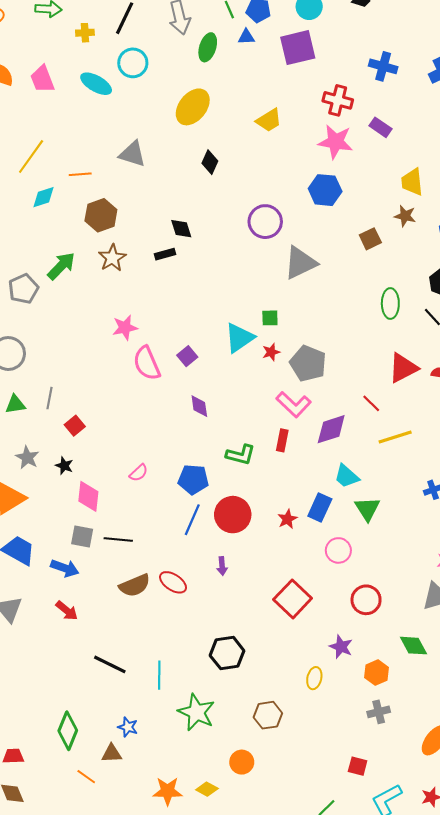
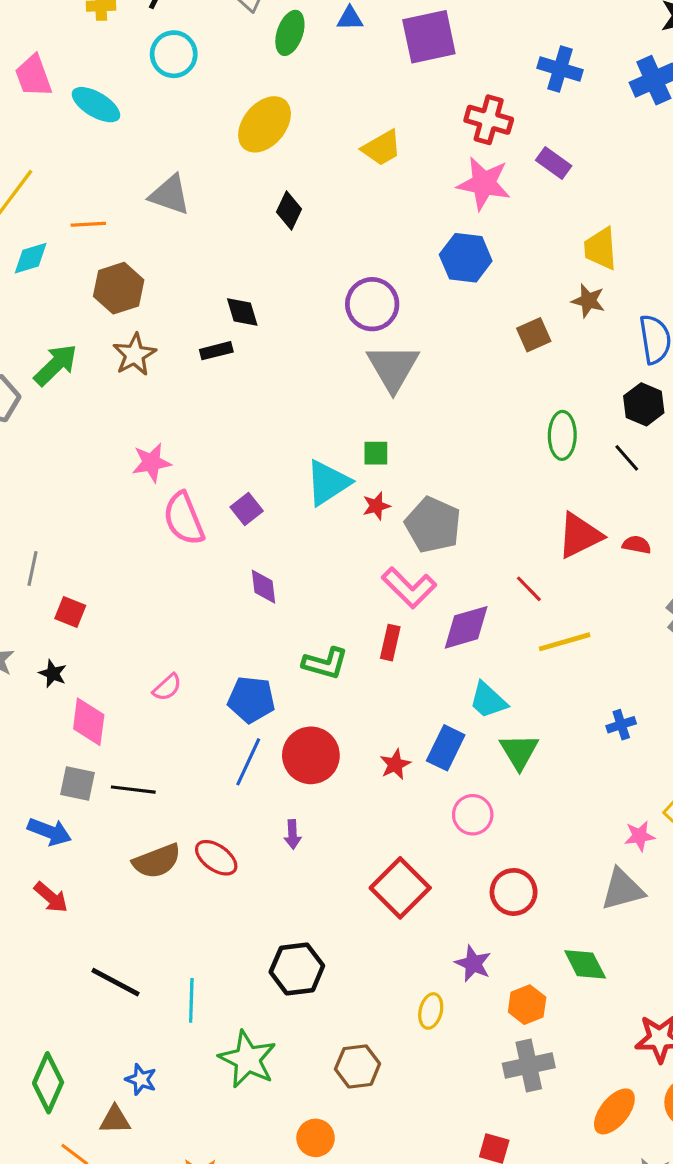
cyan ellipse: (96, 84) -> (96, 105), moved
gray triangle: (300, 263) -> (393, 368), moved, turned -36
red square: (75, 426) -> (70, 612), turned -30
gray cross: (379, 712) -> (529, 1066), size x1.4

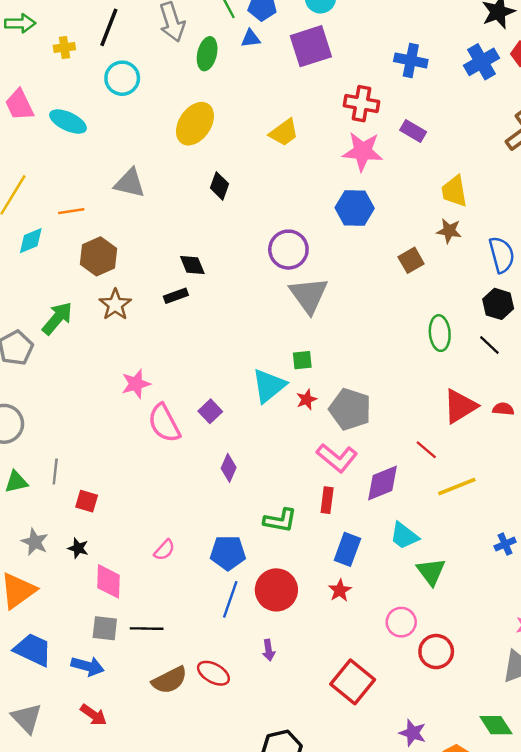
purple diamond: (263, 587) -> (229, 468), turned 36
blue rectangle: (446, 748) -> (347, 549), moved
red circle: (514, 892) -> (436, 652), moved

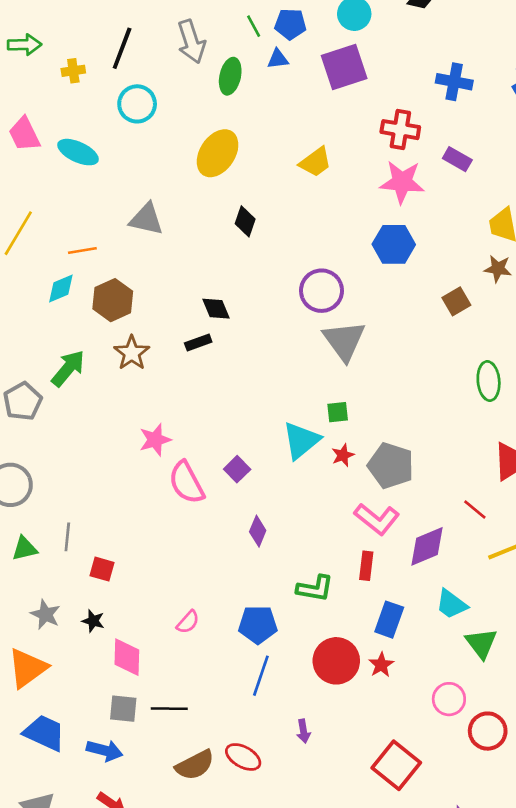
cyan diamond: (31, 241) -> (61, 289), moved
red circle: (276, 590) -> (336, 661), moved

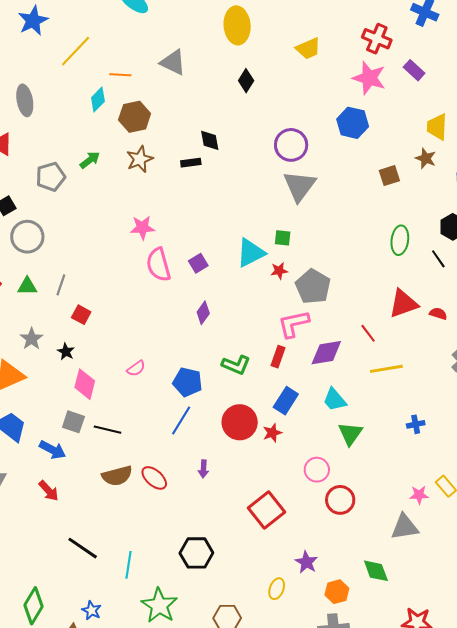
yellow ellipse: (218, 153) -> (237, 25), turned -51
cyan diamond: (61, 289) -> (98, 99), turned -35
green arrow: (68, 368) -> (90, 160), size x0.7
pink L-shape: (377, 519) -> (294, 324), turned 116

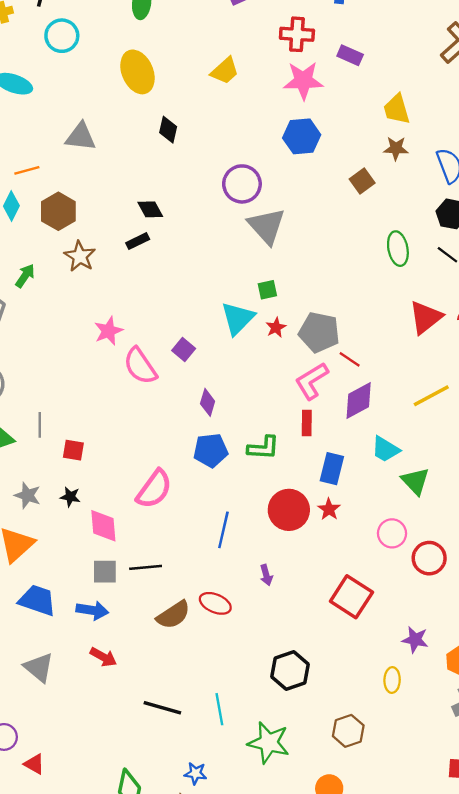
red line: (368, 333) -> (350, 359), moved
pink semicircle: (136, 368) -> (154, 489), size x1.8
blue pentagon: (188, 382) -> (211, 450), moved

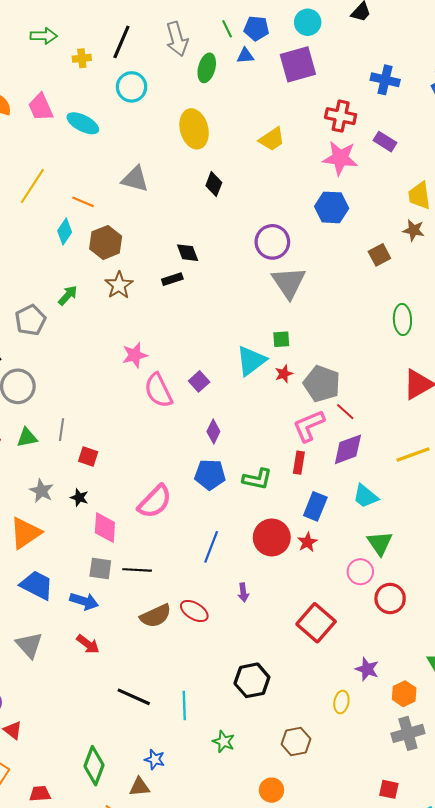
orange line: (27, 170) -> (83, 202), turned 30
green triangle: (415, 481) -> (380, 543), moved
green star: (269, 743) -> (224, 742), size x0.6

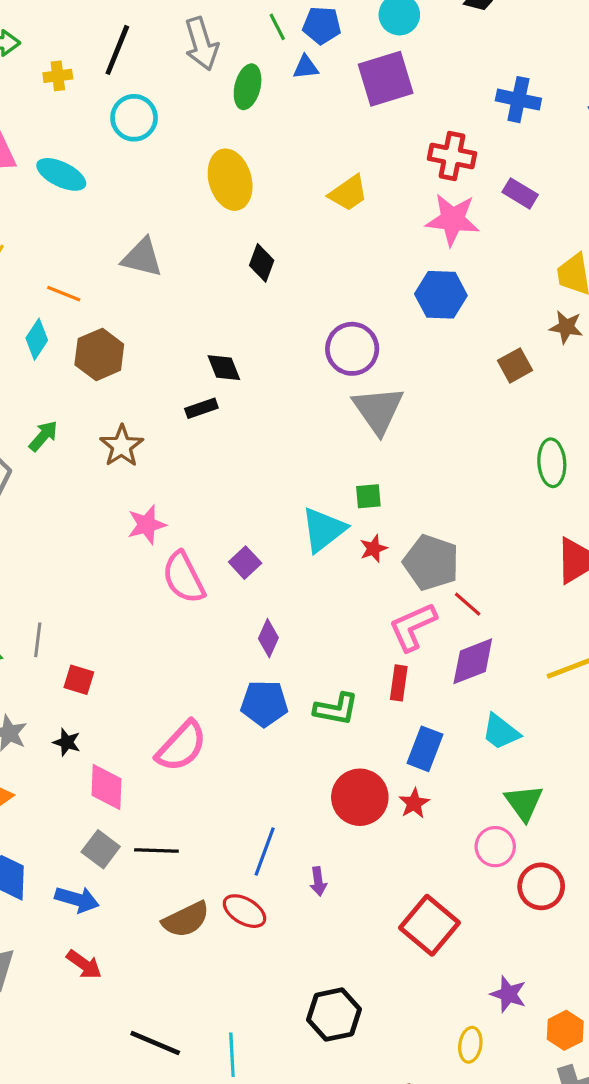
brown star: (119, 285) -> (122, 446), moved
blue line: (211, 547) -> (265, 851), moved
gray square: (100, 568) -> (101, 849), turned 30

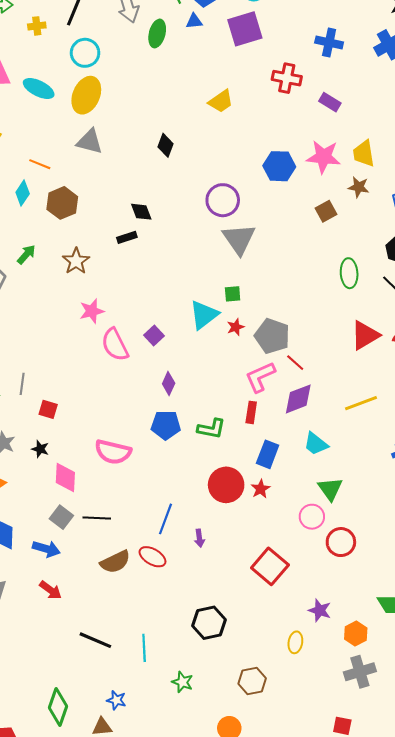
yellow ellipse: (230, 180) -> (86, 95), moved, turned 39
pink star: (453, 220) -> (323, 157), moved
pink semicircle: (181, 746) -> (113, 452), turned 60

